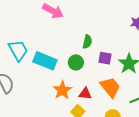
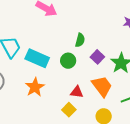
purple square: (105, 58) -> (97, 57), turned 32
orange star: (62, 90) -> (35, 87), moved

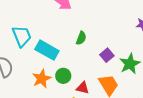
green semicircle: (80, 40) -> (81, 38), moved
green circle: (68, 61) -> (63, 76), moved

